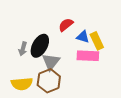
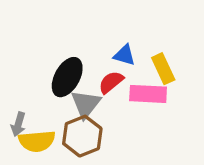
red semicircle: (66, 25) -> (111, 82), moved
blue triangle: (83, 37) -> (124, 55), moved
gray arrow: (23, 49) -> (18, 124), moved

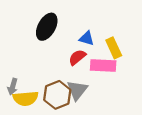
black ellipse: (67, 77) -> (47, 27), moved
gray triangle: (86, 104) -> (77, 90), moved

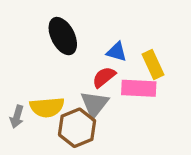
black ellipse: (47, 27) -> (63, 36), turned -56
gray triangle: (77, 90) -> (94, 104), moved
yellow semicircle: (26, 98) -> (47, 107), moved

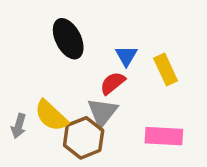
blue triangle: (117, 52) -> (126, 56), turned 45
pink rectangle: (139, 88) -> (164, 136), moved
yellow semicircle: (47, 107) -> (51, 116), turned 48

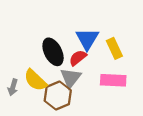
black ellipse: (68, 39) -> (53, 52), moved
blue triangle: (126, 56) -> (87, 39), size x1.5
pink rectangle: (164, 136) -> (113, 80), moved

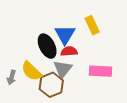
blue triangle: (87, 39) -> (65, 35), moved
yellow rectangle: (114, 48) -> (92, 25), moved
red semicircle: (78, 58) -> (69, 51), turned 35

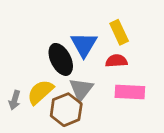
red semicircle: (69, 51) -> (116, 61), moved
yellow semicircle: (31, 71) -> (40, 92), turned 95

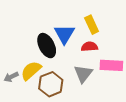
gray triangle: (81, 89) -> (83, 74), moved
pink rectangle: (130, 92) -> (111, 65), moved
gray arrow: (15, 100) -> (11, 77), turned 48

